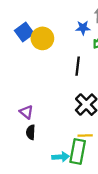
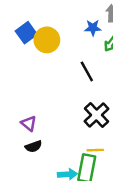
black line: (78, 66) -> (87, 71), turned -36
black semicircle: (31, 132) -> (34, 146), turned -112

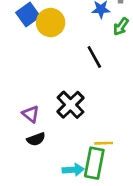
black cross: (96, 115) -> (70, 105), moved

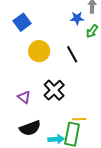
yellow circle: (51, 23) -> (39, 51), moved
black semicircle: (36, 139) -> (30, 128), moved, size x1.5

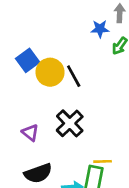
blue square: (22, 22) -> (28, 60), moved
black line: (72, 54) -> (74, 76), moved

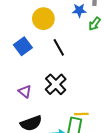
blue square: (28, 60) -> (23, 46), moved
yellow circle: (50, 72) -> (43, 19), moved

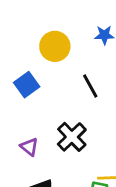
black line: (59, 47) -> (90, 86), moved

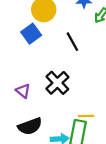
blue square: (27, 85) -> (31, 34), moved

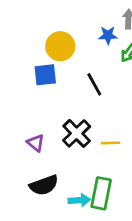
blue square: (31, 34) -> (45, 75), turned 30
yellow line: (86, 116) -> (111, 143), moved

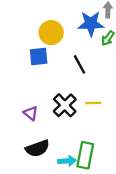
blue star: (108, 35) -> (91, 24), size x1.6
yellow line: (111, 143) -> (93, 103), moved

